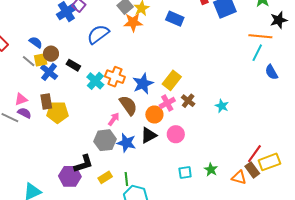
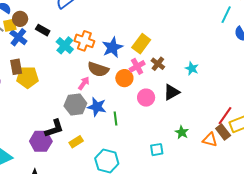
brown semicircle: (128, 105) -> (98, 69), turned 145
black triangle: (149, 135) -> (172, 92), moved
cyan square: (185, 172) -> (157, 150), moved
green line: (126, 179) -> (115, 119), moved

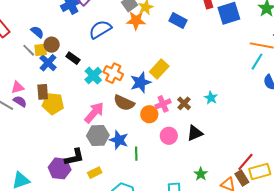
yellow rectangle: (141, 44) -> (159, 69), moved
cyan star: (192, 68) -> (211, 98), moved
pink arrow: (84, 83) -> (94, 113), moved, size x1.6

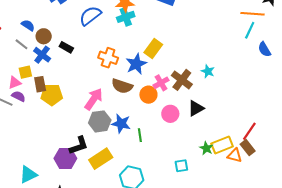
yellow square: (41, 50) -> (25, 72), moved
cyan cross: (93, 76) -> (126, 17), moved, turned 30
brown cross: (184, 103) -> (182, 80), size x1.5
yellow rectangle: (260, 172) -> (222, 145), moved
yellow rectangle: (95, 173) -> (101, 159), size x1.6

